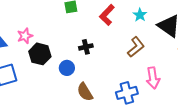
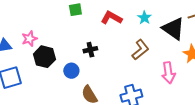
red L-shape: (107, 15) -> (111, 18), turned 75
pink arrow: (153, 78) -> (168, 73), moved

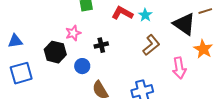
cyan star: (144, 18) -> (145, 15), moved
pink star: (29, 39) -> (73, 33), moved

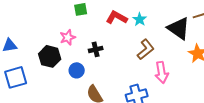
pink arrow: (179, 68) -> (162, 72), moved

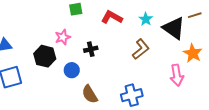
cyan star: (140, 19) -> (146, 19), moved
pink arrow: (162, 72) -> (177, 75), moved

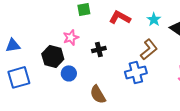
blue circle: (72, 70) -> (69, 73), moved
blue cross: (132, 95) -> (136, 72), moved

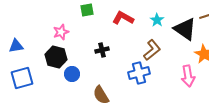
pink star: (71, 37) -> (61, 32), moved

